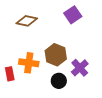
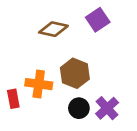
brown diamond: (27, 21) -> (53, 29), moved
purple cross: (80, 68) -> (107, 108), moved

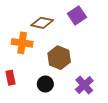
orange cross: (39, 84) -> (22, 43), moved
black circle: (79, 108) -> (45, 84), moved

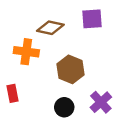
purple square: (77, 15) -> (92, 19), turned 30
black circle: (45, 84) -> (64, 107), moved

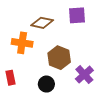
purple cross: (101, 102) -> (84, 75), moved
black circle: (64, 107) -> (46, 84), moved

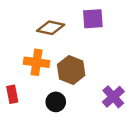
orange cross: (22, 43) -> (37, 62), moved
purple cross: (84, 75) -> (113, 97), moved

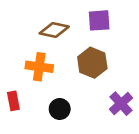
brown hexagon: (71, 70) -> (92, 63), moved

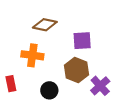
purple square: (99, 20) -> (82, 41), moved
brown hexagon: (92, 63) -> (76, 70), moved

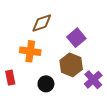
brown diamond: (45, 25) -> (42, 23), turned -30
purple square: (82, 41) -> (76, 38), turned -36

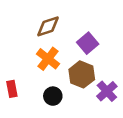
orange cross: (30, 51) -> (48, 59), moved, turned 30

